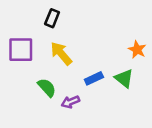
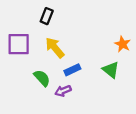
blue rectangle: (94, 78) -> (72, 70), moved

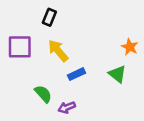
green semicircle: (42, 78) -> (43, 94), moved
purple arrow: (63, 91) -> (67, 107), moved

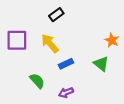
black rectangle: (49, 17) -> (56, 15), moved, turned 32
purple arrow: (67, 107) -> (66, 93), moved

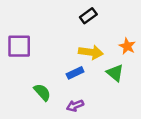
black rectangle: (56, 15) -> (88, 16), moved
yellow arrow: (50, 43) -> (91, 52), moved, turned 138

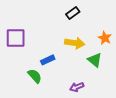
blue rectangle: (75, 73) -> (48, 60), moved
purple arrow: (75, 106) -> (77, 87), moved

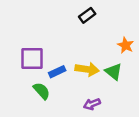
purple square: (16, 38) -> (32, 58), moved
yellow arrow: (75, 43) -> (87, 69), moved

